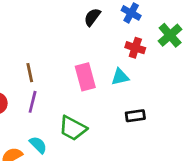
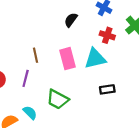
black semicircle: (92, 17) -> (71, 20), moved
brown line: (30, 73) -> (35, 55), moved
cyan triangle: (120, 77) -> (95, 59), size x1.5

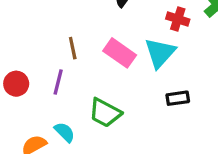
pink rectangle: (68, 59) -> (120, 53), turned -40
cyan triangle: (95, 59) -> (160, 53), turned -35

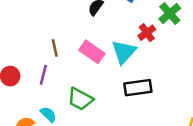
red cross: (178, 19) -> (147, 33), moved, turned 36
black rectangle: (178, 98) -> (138, 88), size x1.5

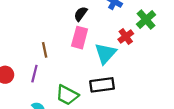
pink rectangle: (92, 52) -> (80, 38), moved, turned 70
black rectangle: (138, 88) -> (102, 85), moved

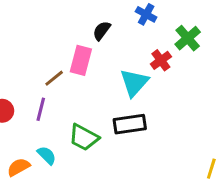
pink rectangle: (80, 38) -> (81, 60), moved
brown line: (45, 50) -> (54, 78), turned 63

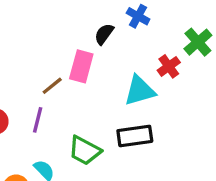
blue cross: (146, 14) -> (138, 16), moved
cyan triangle: (134, 83) -> (140, 91), turned 32

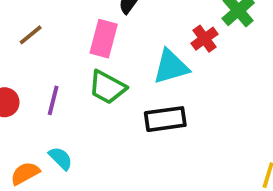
brown line: (52, 86) -> (31, 35), moved
green trapezoid: (85, 151) -> (107, 87), moved

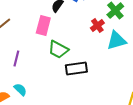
cyan triangle: (171, 67) -> (116, 40), moved
green trapezoid: (107, 87) -> (58, 50), moved

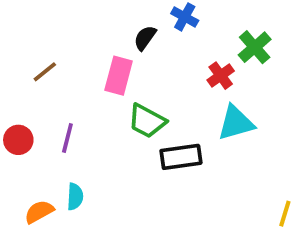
cyan triangle: (116, 40) -> (236, 123), moved
cyan semicircle: (20, 90) -> (75, 197), turned 48

